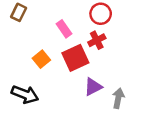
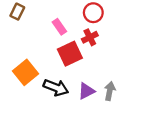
orange square: (41, 59) -> (25, 72), moved, size x1.5
purple triangle: (93, 87) -> (86, 91), moved
black arrow: (25, 94) -> (56, 88), moved

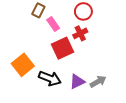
brown rectangle: (17, 12) -> (38, 10), moved
gray arrow: (110, 91) -> (98, 82), turned 49

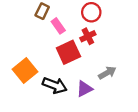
gray arrow: (98, 82) -> (107, 73), moved

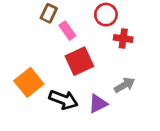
red cross: (88, 36) -> (123, 39), moved, turned 35

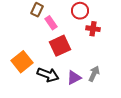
gray arrow: (125, 85) -> (94, 74), moved, turned -35

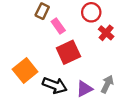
red cross: (93, 29) -> (106, 33), turned 32

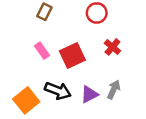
pink rectangle: (58, 26) -> (42, 51), moved
red cross: (106, 33) -> (112, 47), moved
orange square: (25, 70) -> (26, 100), moved

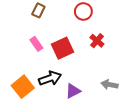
gray arrow: (114, 89) -> (110, 85), moved, turned -105
black arrow: (58, 91) -> (50, 78), turned -40
purple triangle: (89, 94) -> (73, 91), moved

